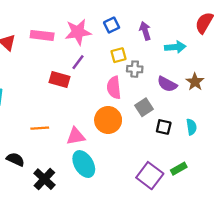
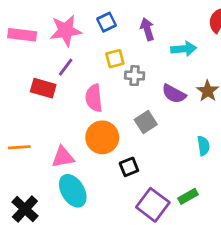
pink semicircle: (114, 88) -> (94, 98), moved
black square: (164, 127) -> (129, 167), moved, turned -35

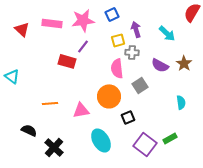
purple arrow: (147, 29) -> (136, 29), moved
cyan arrow: (184, 49) -> (167, 33), turned 48
pink semicircle: (94, 98) -> (117, 68), moved
cyan ellipse: (73, 191) -> (101, 140), moved

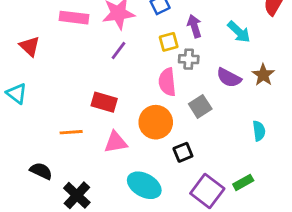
red triangle: (22, 29) -> (30, 46), moved
red rectangle: (67, 61) -> (104, 102), moved
cyan ellipse: (101, 140) -> (144, 185), turned -30

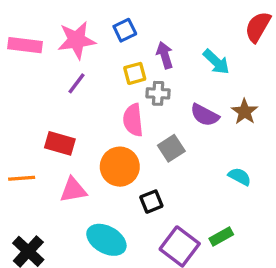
cyan semicircle: (259, 131) -> (240, 177), turned -54

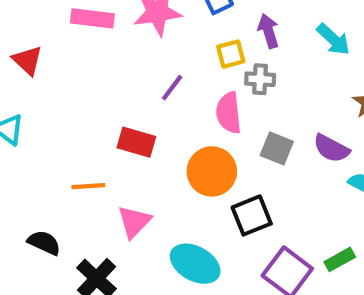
purple line: (77, 83) -> (172, 88), moved
purple semicircle: (205, 115) -> (331, 148), moved
gray square: (171, 148) -> (277, 148), turned -35
pink triangle: (73, 190) -> (134, 222), moved, turned -36
black square: (151, 202) -> (252, 215), size x1.4

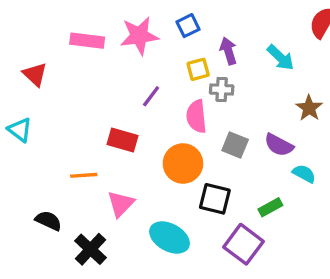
black square: (252, 215) -> (215, 199), turned 36
green rectangle: (340, 259) -> (270, 207), moved

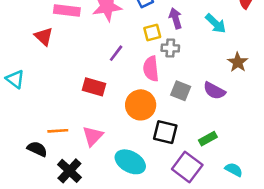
red triangle: (35, 74) -> (44, 36), moved
cyan semicircle: (304, 174) -> (234, 170), moved
orange line: (84, 175) -> (58, 131), moved

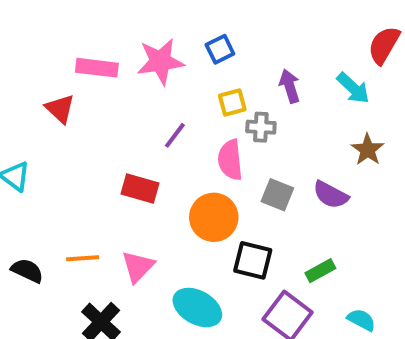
purple arrow: (176, 18) -> (290, 86), moved
cyan arrow: (216, 23) -> (353, 88), moved
black semicircle: (37, 149) -> (27, 271), moved

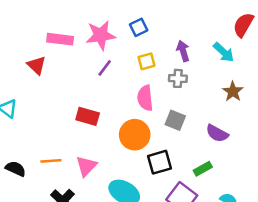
gray cross: (261, 127) -> (178, 78), moved
purple line: (175, 135) -> (105, 68), moved
purple semicircle: (331, 195) -> (217, 133), moved
black square: (253, 260) -> (160, 162), turned -30

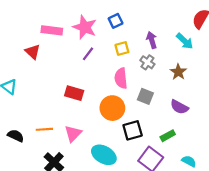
pink star: (101, 35) -> (85, 27), turned 30
gray cross: (178, 78) -> (147, 62), turned 32
brown star: (233, 91) -> (178, 72), moved

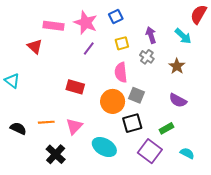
gray square: (145, 96) -> (136, 95), moved

